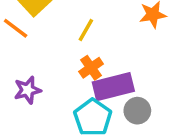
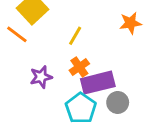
purple star: (28, 90) -> (41, 77), moved

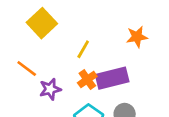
orange line: (17, 34) -> (27, 69), moved
purple rectangle: (98, 83) -> (112, 78), moved

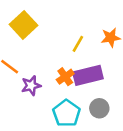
yellow line: (83, 49) -> (78, 44), moved

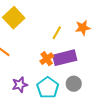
purple star: (31, 86) -> (20, 85), moved

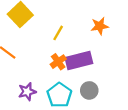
yellow line: (57, 33) -> (58, 33), moved

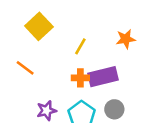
orange cross: (58, 62) -> (80, 78), turned 35

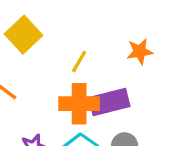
orange cross: (80, 78) -> (79, 104), size x1.6

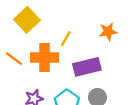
orange cross: (79, 104) -> (45, 57), moved

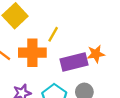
orange star: (108, 32) -> (96, 54), moved

